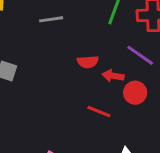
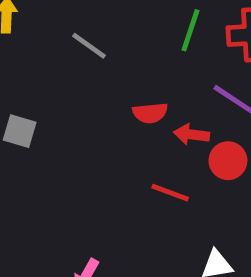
gray line: (51, 19) -> (89, 46), turned 45

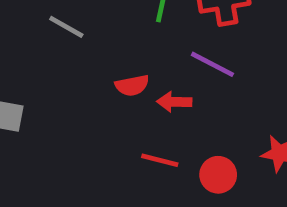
red circle: (228, 161) -> (218, 175), moved

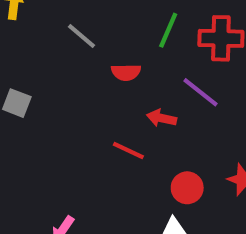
red semicircle: (132, 85) -> (126, 72), moved
red line: (160, 160) -> (128, 150), moved

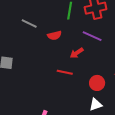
red arrow: (162, 118) -> (77, 53), turned -32

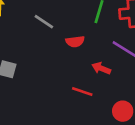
red arrow: (77, 53) -> (101, 68), turned 48

